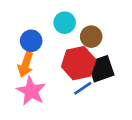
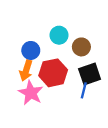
red hexagon: (79, 63) -> (53, 73), moved
blue line: (83, 88) -> (84, 90), moved, turned -42

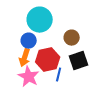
cyan circle: (59, 35) -> (40, 20), moved, size x1.6
blue line: (84, 90) -> (59, 75), moved

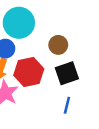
blue line: (59, 75) -> (67, 105), moved

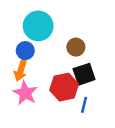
red hexagon: (29, 72) -> (64, 87), moved

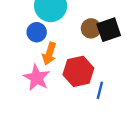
orange arrow: (21, 71) -> (49, 54), moved
black square: (84, 74) -> (109, 30), moved

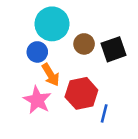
brown circle: (91, 28) -> (84, 44), moved
orange arrow: (49, 54) -> (51, 75), turned -50

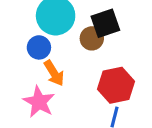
black square: (113, 49) -> (105, 23), moved
red hexagon: (81, 93) -> (116, 85), moved

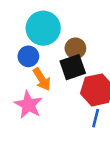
black square: (105, 23) -> (73, 67), moved

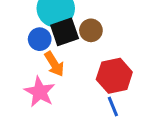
black square: (73, 67) -> (65, 32), moved
blue line: (96, 118) -> (113, 107), turned -36

